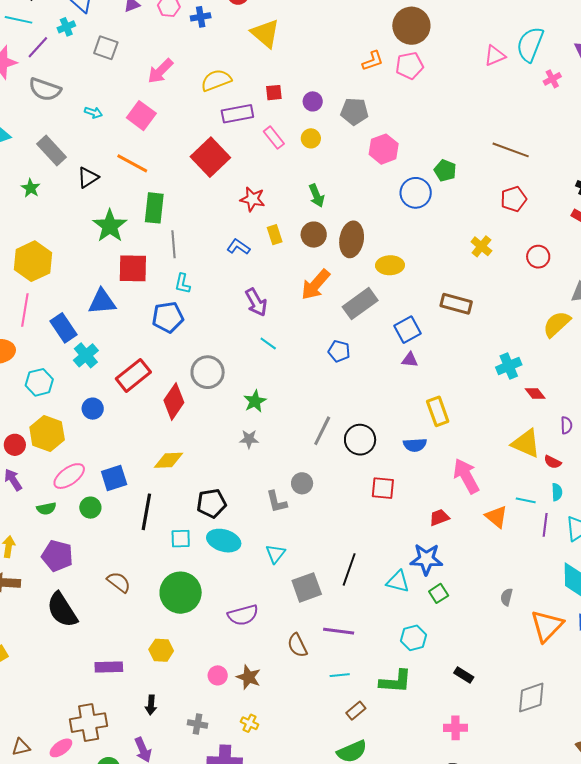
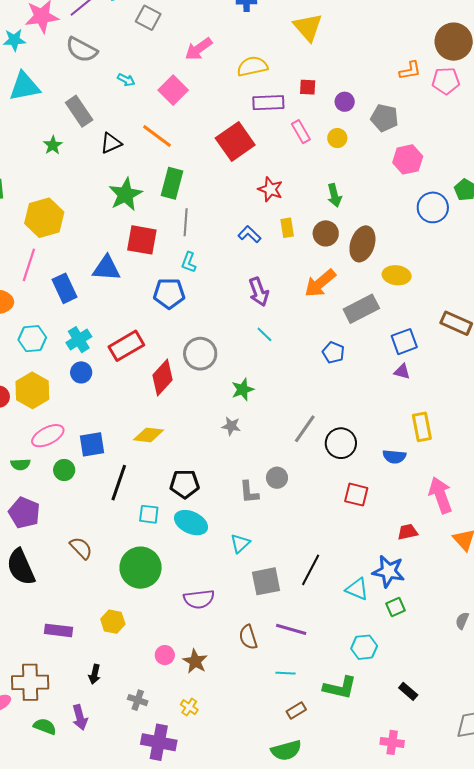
cyan cross: (86, 355) -> (79, 340), moved

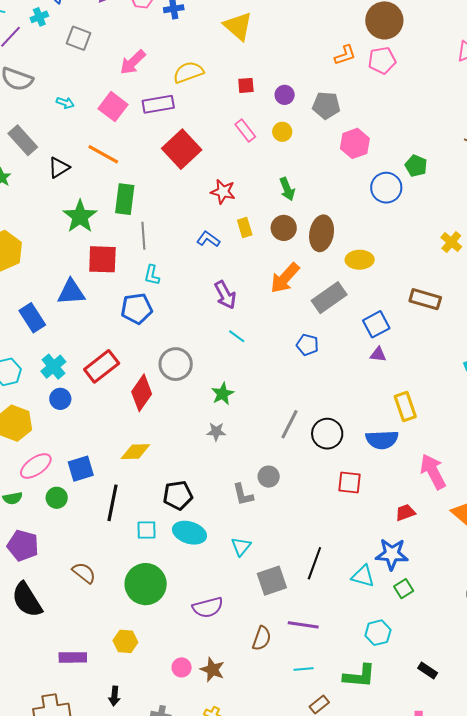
purple rectangle: (268, 103) -> (158, 104), moved
blue semicircle: (394, 457) -> (382, 440), size x1.4
brown semicircle: (248, 637) -> (262, 638), turned -135

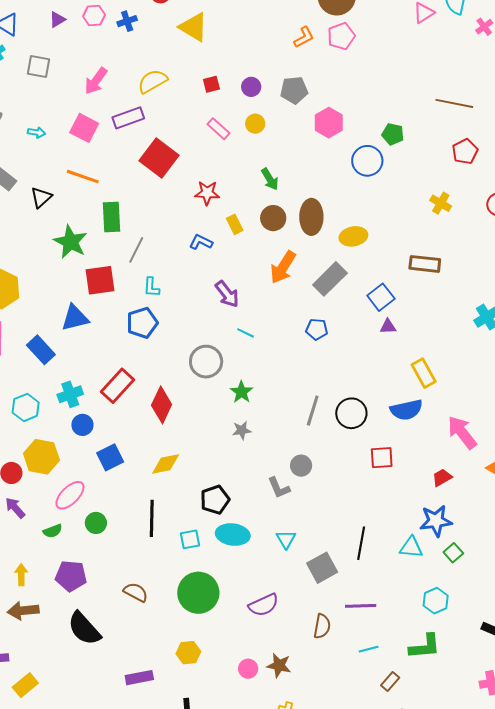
gray line: (143, 236) -> (136, 250), turned 40
gray circle: (176, 364) -> (206, 362), moved
cyan cross: (53, 367) -> (70, 394), turned 30
blue square: (81, 469) -> (110, 457), moved

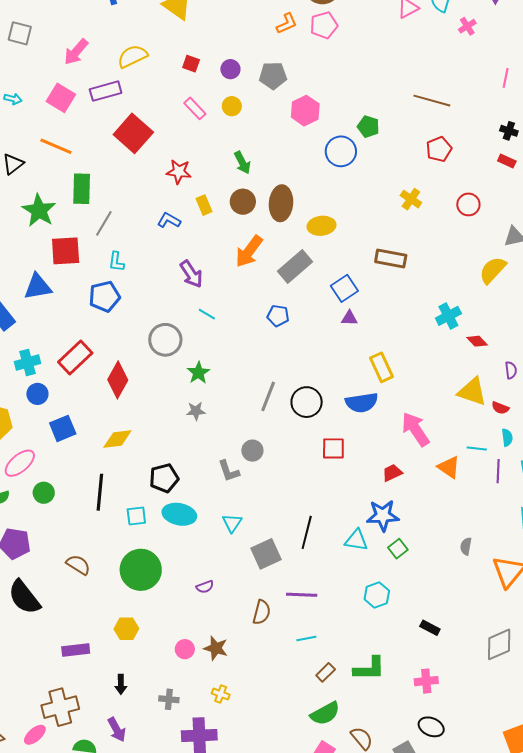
red square: (211, 84) -> (191, 64), turned 30
purple semicircle: (264, 605) -> (205, 587), size x0.6
green L-shape: (425, 646) -> (369, 669), moved

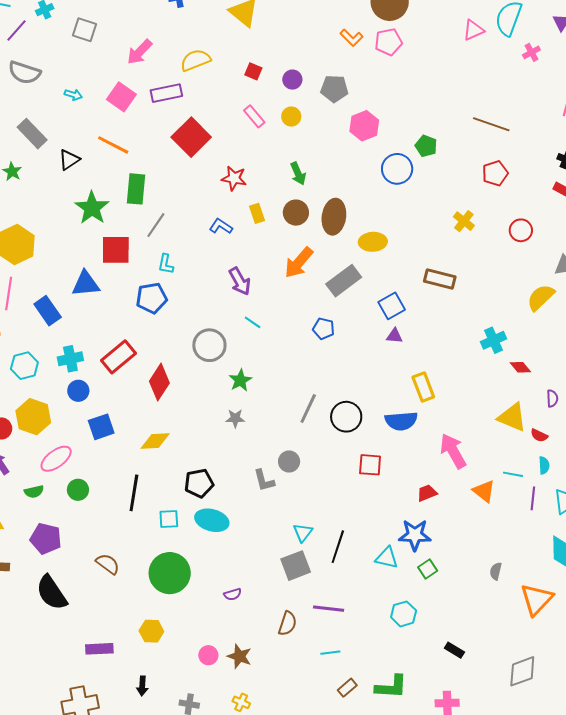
orange L-shape: (287, 24) -> (352, 38), turned 65
cyan triangle: (232, 523) -> (303, 533), moved

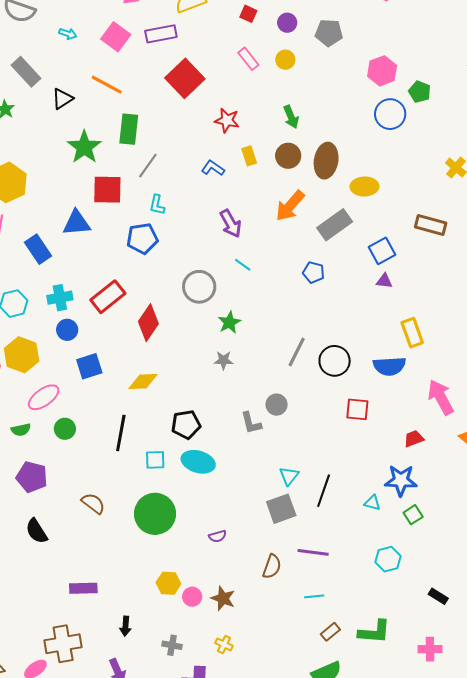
pink hexagon: (364, 126) -> (382, 71), moved
cyan triangle: (387, 558) -> (372, 503), size x0.7
black semicircle: (52, 593) -> (37, 531), size x0.7
yellow hexagon: (151, 631) -> (168, 583), moved

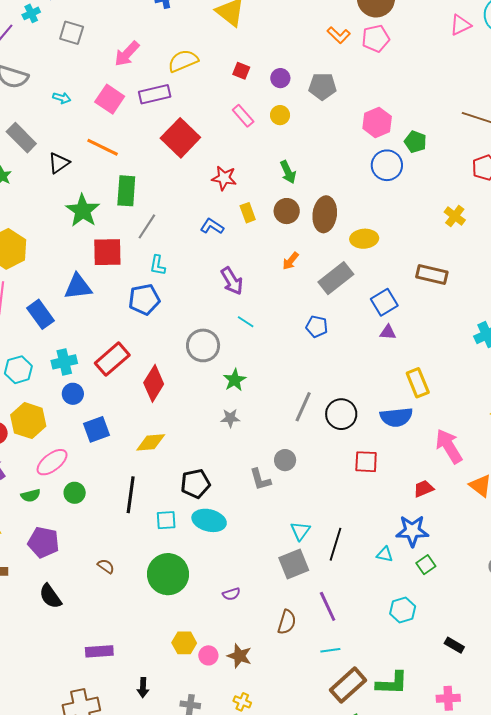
orange arrow: (290, 206) -> (291, 261), size x0.6
brown semicircle: (93, 503) -> (106, 566), size x0.7
purple line: (313, 552) -> (328, 606), turned 60
brown rectangle: (330, 632) -> (348, 685), size x1.8

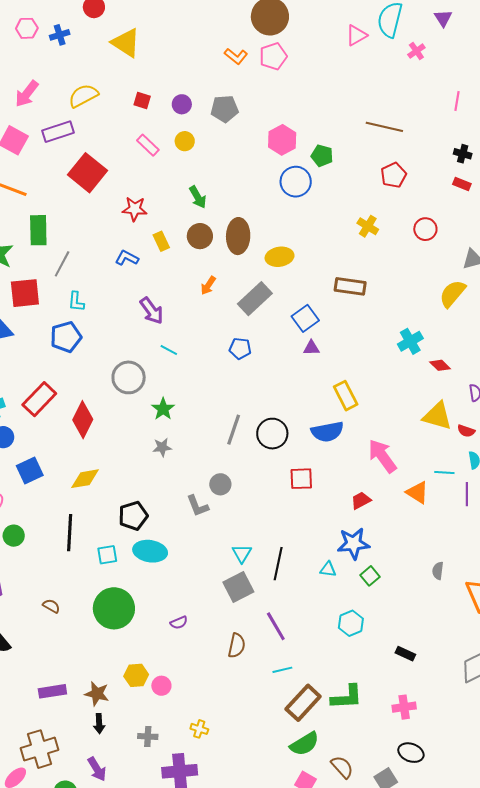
brown star: (239, 656) -> (97, 694), moved

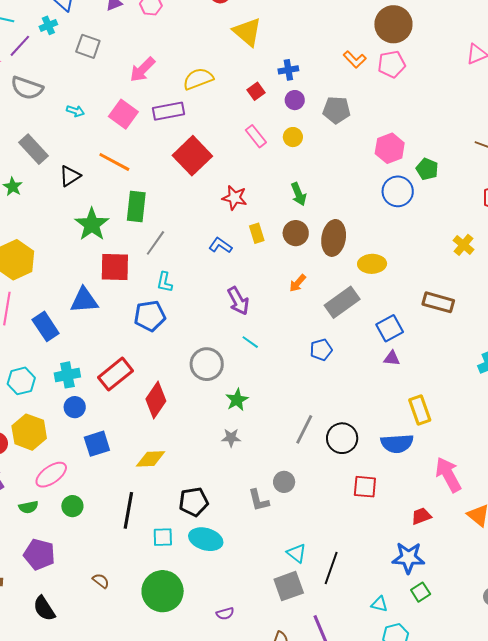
blue cross: (60, 35) -> (288, 70), moved
red square: (142, 100) -> (256, 91), turned 30
blue pentagon: (240, 348) -> (321, 350), turned -30
cyan triangle: (242, 553) -> (296, 553), turned -30
cyan triangle: (328, 569) -> (379, 604), moved

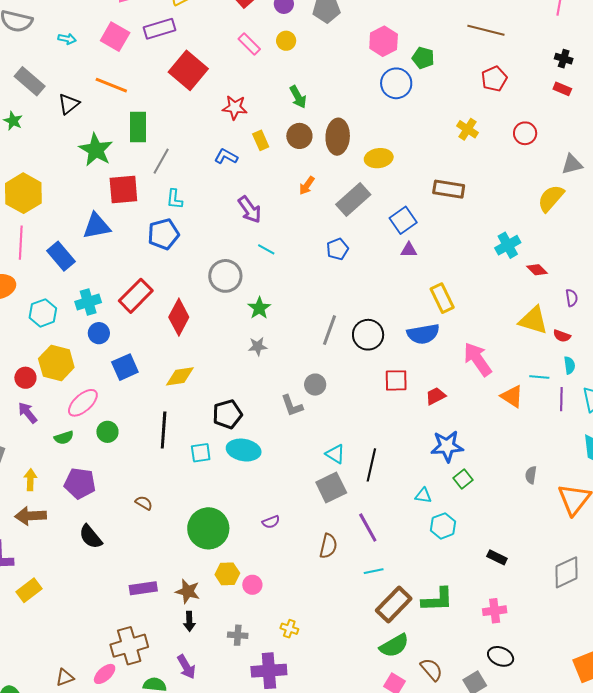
red trapezoid: (421, 516) -> (436, 396), moved
green circle: (163, 591) -> (208, 528), moved

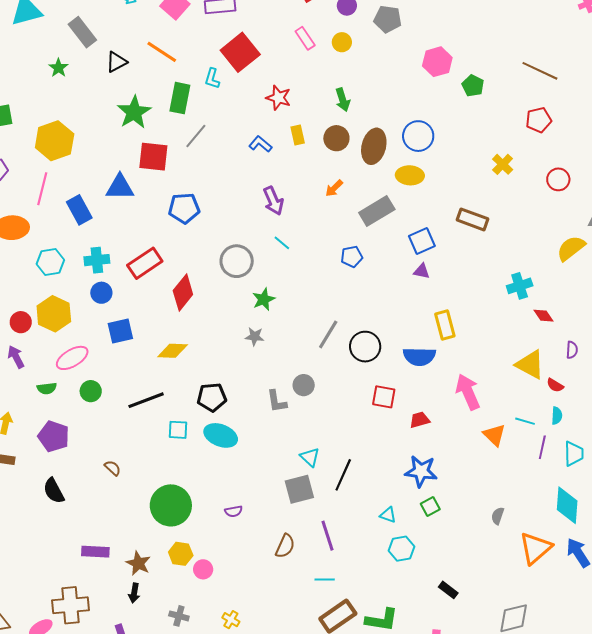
blue circle: (396, 83) -> (418, 136), moved
cyan L-shape: (174, 199) -> (212, 78), moved
black line: (164, 430) -> (146, 400), turned 54

